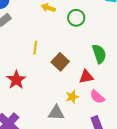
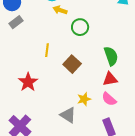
green circle: (76, 18) -> (80, 27), moved
red triangle: (86, 77) -> (110, 79), moved
gray triangle: (56, 113) -> (68, 115), turned 30

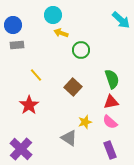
gray rectangle: (16, 22) -> (17, 45), turned 32
yellow line: (47, 50) -> (36, 75), moved, turned -48

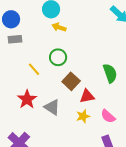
green circle: (81, 50) -> (58, 57), moved
red triangle: (111, 102) -> (87, 96), moved
gray triangle: (69, 138) -> (52, 107), moved

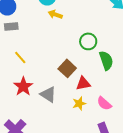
green circle: (58, 57) -> (88, 41), moved
yellow line: (34, 69) -> (20, 57), moved

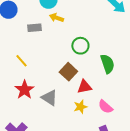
gray rectangle: (11, 26) -> (34, 28), moved
green circle: (88, 41) -> (80, 46), moved

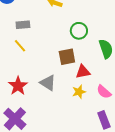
gray rectangle: (34, 28) -> (23, 25), moved
brown square: (68, 72) -> (67, 57), turned 36
red star: (24, 90) -> (18, 86), moved

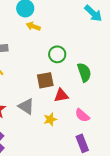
yellow star: (79, 92) -> (50, 119), moved

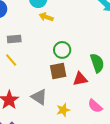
green circle: (57, 54) -> (62, 50), moved
red triangle: (61, 95) -> (80, 79), moved

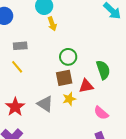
yellow arrow: (46, 17) -> (52, 24), turned -128
yellow star: (63, 110) -> (69, 99), moved

